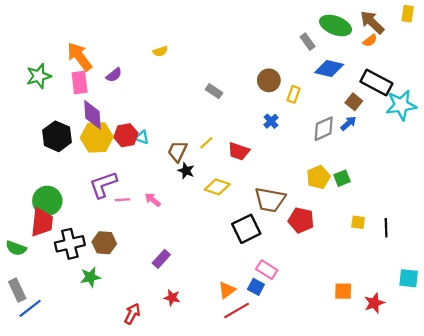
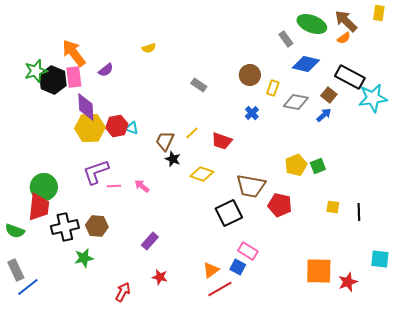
gray diamond: (324, 129) -> (296, 102), moved, turned 35
black hexagon: (57, 136) -> (53, 80), moved
orange square: (343, 291) -> (319, 271), size x1.6

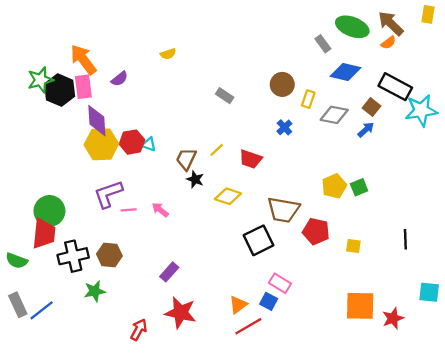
yellow square: (333, 207) -> (353, 246), moved
red star: (160, 277) -> (181, 313), size x1.8
blue line: (28, 287) -> (42, 310), moved

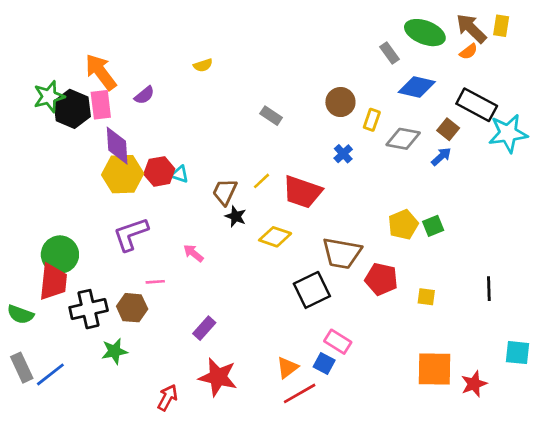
yellow rectangle: (428, 14) -> (501, 26), moved
red trapezoid: (251, 159) -> (302, 192), size x1.4
pink line: (129, 210) -> (155, 282), moved

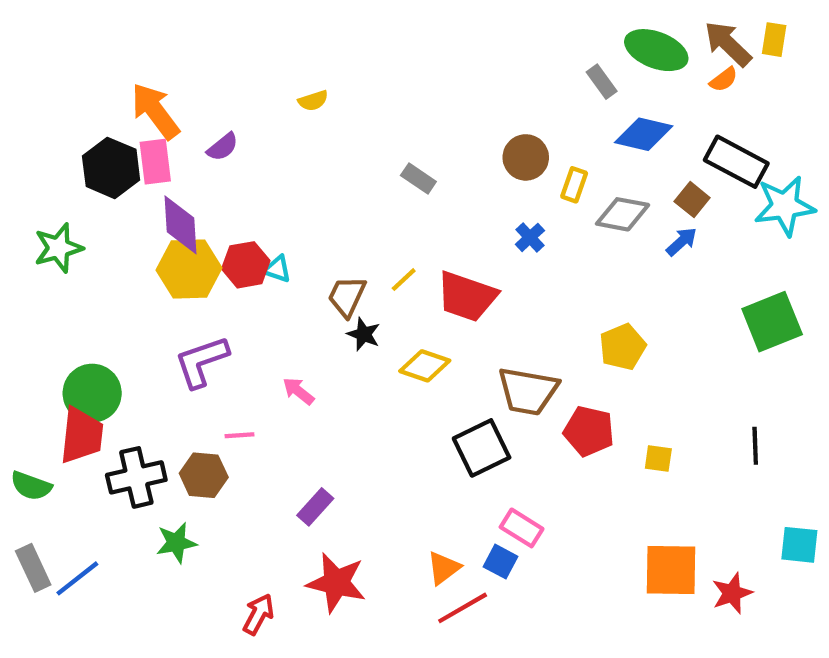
green star: (49, 97) -> (58, 248), moved
green square: (433, 226) -> (772, 322), moved, size x1.8

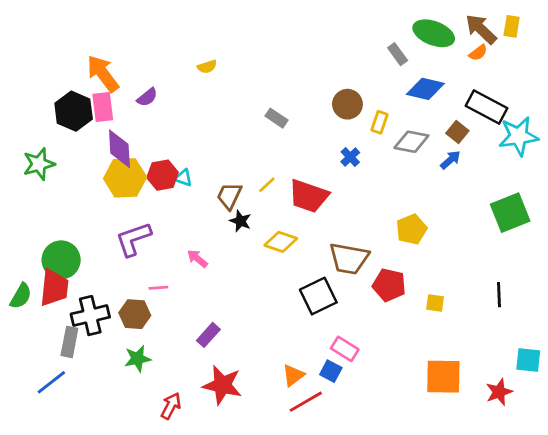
green semicircle: (31, 486) -> (21, 296), moved, turned -80
green star: (176, 543) -> (138, 359), moved
gray rectangle: (33, 568) -> (69, 342), moved, turned 36
red star: (732, 593) -> (499, 392), moved

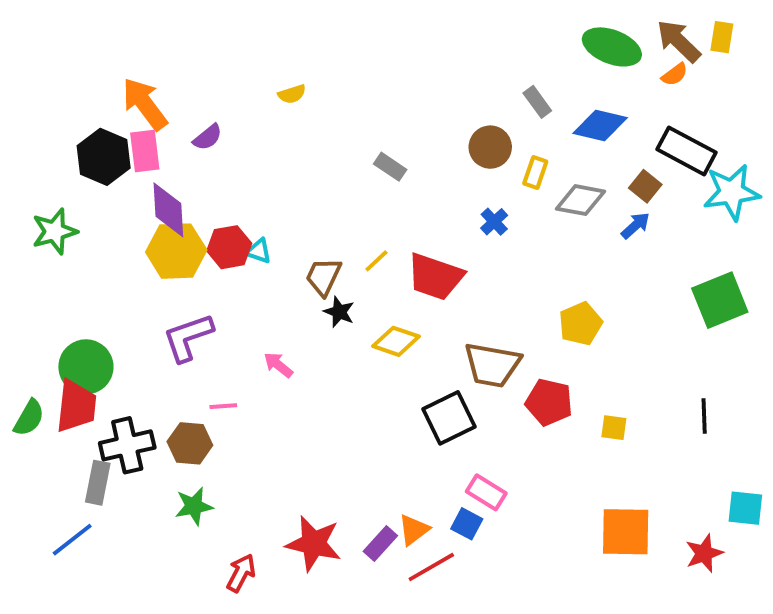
gray rectangle: (398, 54) -> (537, 102), moved
purple rectangle: (208, 335) -> (380, 543), moved

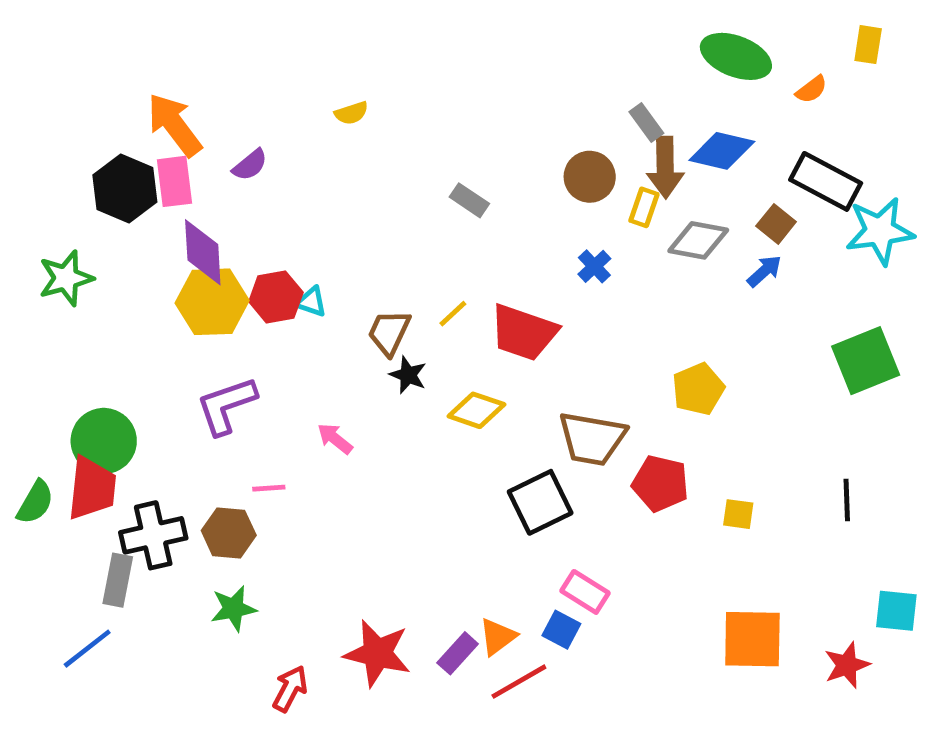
brown arrow: (679, 41) -> (665, 167), moved, turned -135

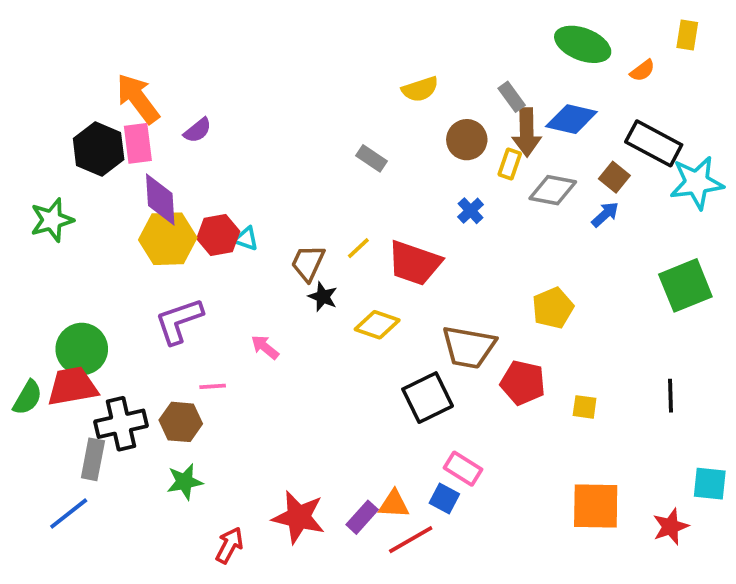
yellow semicircle: (351, 113) -> (420, 89), moved, size x1.4
red trapezoid: (92, 488) -> (72, 386), turned -106
orange triangle: (498, 637) -> (394, 504), turned 40

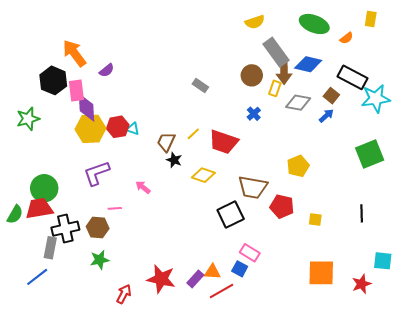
yellow semicircle: (420, 89) -> (255, 22), moved
gray rectangle: (512, 97) -> (276, 52), size x1.8
pink rectangle: (138, 143) -> (76, 90), moved

